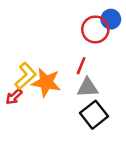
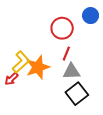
red circle: (95, 29) -> (62, 28), moved
orange star: (46, 82) -> (38, 67), turned -30

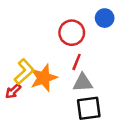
black square: (77, 94) -> (89, 108), turned 30

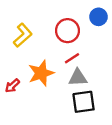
red line: (77, 62) -> (72, 58), turned 35
yellow L-shape: (24, 72) -> (23, 35), moved

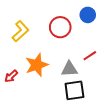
red line: (72, 58) -> (90, 56), moved

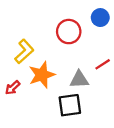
yellow L-shape: (20, 31) -> (24, 51), moved
black square: (74, 90) -> (70, 105), moved

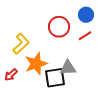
red line: (103, 64) -> (85, 36), moved
black square: (70, 105) -> (55, 78), moved

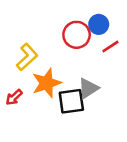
blue circle: (86, 15) -> (99, 24), moved
gray triangle: (68, 68) -> (88, 88), turned -30

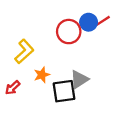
red line: (110, 47) -> (103, 21), moved
orange star: (47, 83) -> (42, 75), size x0.6

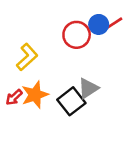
orange star: (42, 75) -> (35, 95), moved, size x1.5
black square: (64, 91) -> (71, 101), turned -30

